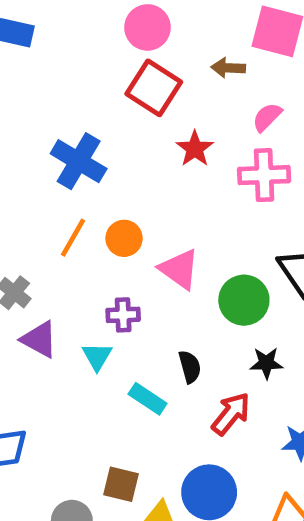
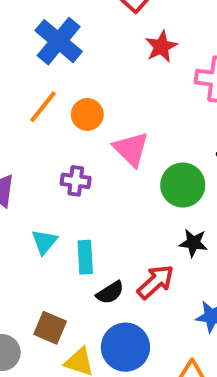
cyan triangle: (97, 356) -> (44, 242), moved
black semicircle: (190, 367) -> (110, 293), moved, turned 64
cyan rectangle: (148, 399) -> (85, 257), turned 44

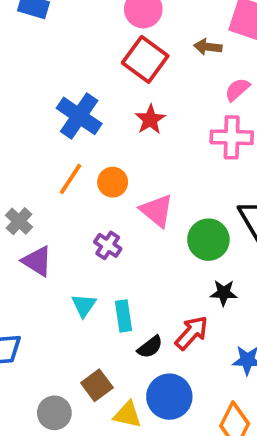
red star: (161, 47) -> (150, 119), moved
purple cross: (76, 181) -> (108, 245), turned 32
brown square: (50, 328) -> (97, 385), turned 36

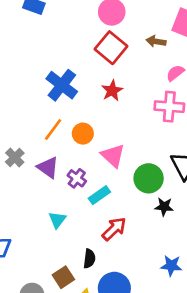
purple triangle: (37, 261) -> (48, 167), moved
black star: (224, 293) -> (164, 207), moved
cyan rectangle: (124, 316) -> (99, 195), moved, turned 60
red arrow: (192, 333) -> (114, 229), moved
black semicircle: (150, 347) -> (89, 259), moved, turned -48

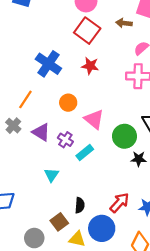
red star: (112, 91) -> (90, 66), turned -30
orange line: (53, 130) -> (25, 99), moved
red arrow: (114, 229) -> (119, 203), moved

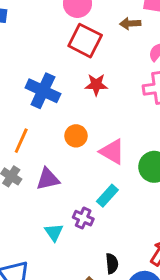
purple triangle: (41, 132) -> (48, 179), turned -36
purple cross: (65, 140) -> (83, 218), moved
cyan triangle: (51, 175) -> (54, 232), moved

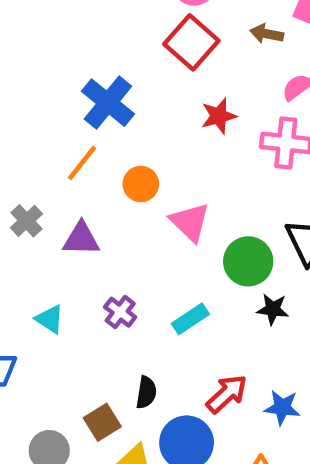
red star: (96, 85) -> (219, 116), moved, turned -30
orange line: (21, 141) -> (82, 163), moved
cyan rectangle: (107, 196) -> (190, 319), moved
cyan triangle: (54, 232) -> (50, 319), moved, turned -36

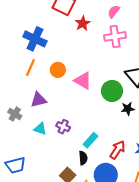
red star: (219, 116) -> (83, 23), moved
gray cross: (26, 221) -> (15, 114), moved
cyan triangle: (50, 319) -> (40, 129), moved
cyan rectangle: (190, 319) -> (90, 140), moved

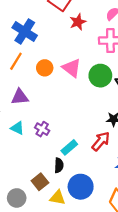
pink triangle: (83, 81) -> (72, 68), moved
green circle: (112, 91) -> (100, 76), moved
red arrow: (117, 150) -> (101, 141), moved

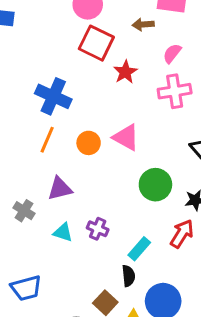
green circle: (100, 76) -> (155, 185), moved

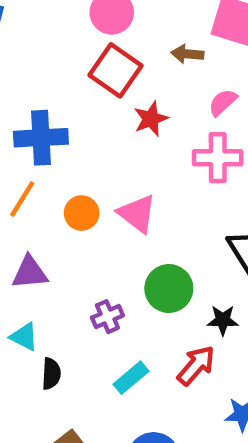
blue cross: (53, 96) -> (41, 138), turned -36
purple cross: (98, 229) -> (107, 317), moved, turned 35
black semicircle: (128, 276) -> (51, 374), moved

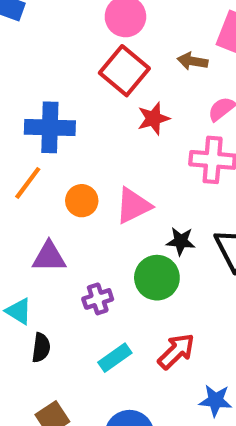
pink triangle: (137, 214) -> (133, 206), turned 51
purple triangle: (30, 273) -> (49, 257), moved
black star: (223, 320) -> (181, 241), moved

